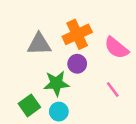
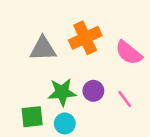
purple circle: (77, 64) -> (93, 91), moved
green square: (29, 105) -> (32, 117), turned 30

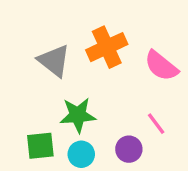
gray triangle: (43, 49) -> (54, 61), turned 40
purple circle: (93, 91) -> (129, 149), moved

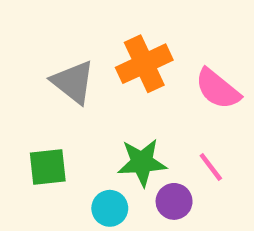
green star: (78, 115) -> (142, 162), moved
green square: (40, 146) -> (48, 167), moved

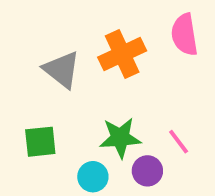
pink semicircle: (218, 89) -> (184, 35), moved, turned 42

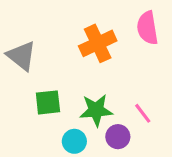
gray triangle: (62, 70) -> (22, 56), moved
green square: (40, 142) -> (48, 102), moved

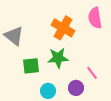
orange cross: (98, 43) -> (63, 28), turned -35
green star: (96, 110) -> (58, 58), moved

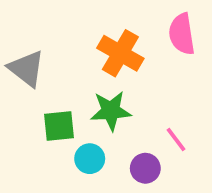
cyan circle: (48, 91) -> (90, 159), moved

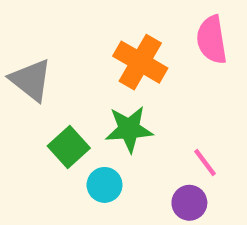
green square: (59, 126) -> (69, 147), turned -36
purple circle: (145, 168) -> (189, 203), moved

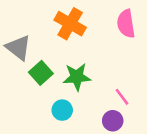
orange cross: (140, 62) -> (70, 24), moved
green square: (69, 147) -> (41, 73), moved

